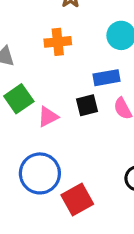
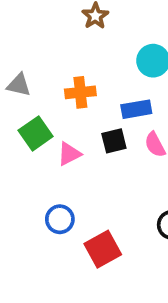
orange cross: (58, 42) -> (80, 92), moved
blue circle: (40, 173) -> (60, 219), size x0.6

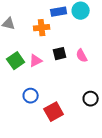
blue rectangle: (136, 109) -> (59, 12), moved
green square: (36, 133) -> (16, 61), moved

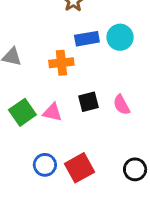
pink triangle: (36, 61) -> (52, 112), turned 40
red square: (54, 112) -> (79, 168), moved

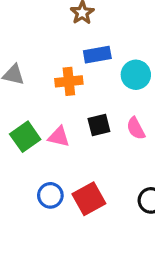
cyan circle: (120, 37) -> (136, 75), moved

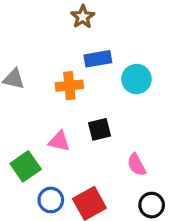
pink semicircle: (136, 128) -> (136, 165), moved
green square: (25, 137) -> (26, 166), moved

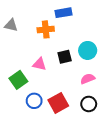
cyan circle: (136, 79) -> (88, 50), moved
pink semicircle: (136, 165) -> (88, 79), turned 96
black circle: (152, 205) -> (89, 104), moved

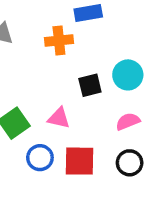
pink triangle: (39, 64) -> (59, 118), moved
red square: (58, 103) -> (80, 161), turned 30

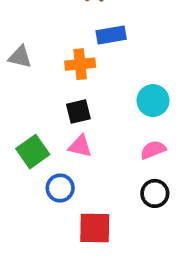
black square: (90, 85) -> (78, 111), moved
red square: (80, 161) -> (95, 228), moved

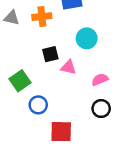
orange cross: (80, 64) -> (42, 17), moved
cyan circle: (153, 101) -> (87, 38), moved
pink triangle: (80, 146) -> (68, 67), moved

